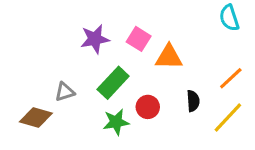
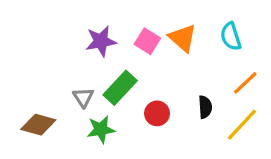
cyan semicircle: (229, 18) -> (231, 36), moved
orange triangle: (169, 57) -> (183, 38), moved, turned 40
gray triangle: (65, 92) -> (83, 97), moved, turned -45
green star: (116, 122) -> (101, 129), moved

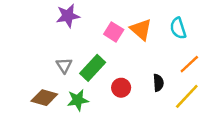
purple star: (101, 41) -> (68, 16), moved
gray triangle: (83, 97) -> (64, 65), moved
brown diamond: (38, 125) -> (44, 98), moved

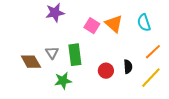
green rectangle: (93, 68) -> (75, 55), turned -50
red circle: (121, 88) -> (106, 71), moved
brown diamond: (44, 98) -> (31, 62), moved, turned 45

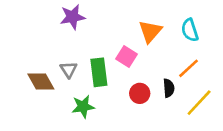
orange triangle: (114, 24) -> (150, 31), turned 30
pink square: (92, 26) -> (127, 56), moved
orange line: (153, 52) -> (188, 68), moved

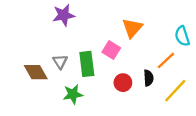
cyan semicircle: (190, 30) -> (182, 36), moved

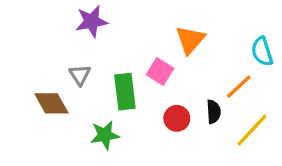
gray triangle: (60, 62) -> (80, 75), moved

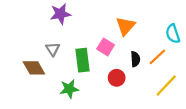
black semicircle: (214, 112) -> (135, 59), moved

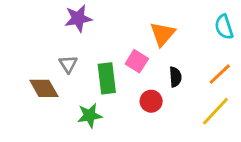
cyan semicircle: (173, 34) -> (224, 27), moved
orange line: (157, 57) -> (220, 74), moved

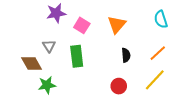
pink square: (137, 61) -> (82, 25), moved
red circle: (151, 101) -> (119, 86), moved
green star: (90, 116) -> (47, 85), moved

